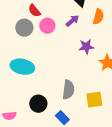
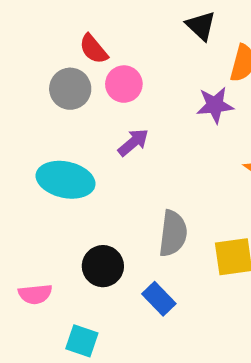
purple arrow: (72, 21) -> (133, 142), moved
purple star: (86, 47) -> (215, 105), moved

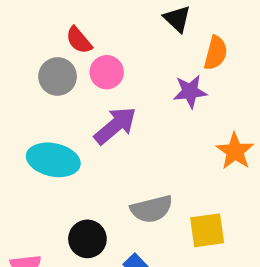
purple arrow: (133, 142) -> (115, 126), size x1.5
gray semicircle: (173, 233) -> (152, 209), turned 69

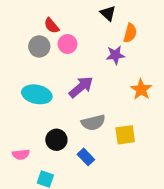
purple arrow: (115, 126) -> (81, 87), moved

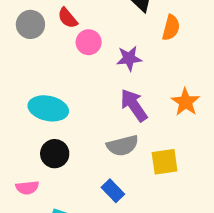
gray circle: (39, 46) -> (30, 24), moved
purple star: (115, 55) -> (129, 58), moved
purple arrow: (81, 87) -> (134, 105), moved, turned -85
black circle: (56, 140) -> (55, 154), moved

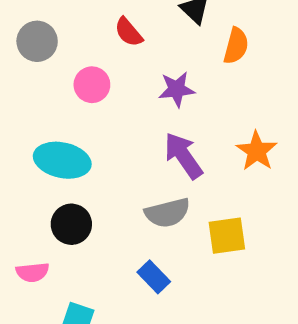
red semicircle: (68, 18) -> (129, 32), moved
pink circle: (89, 42) -> (92, 85), moved

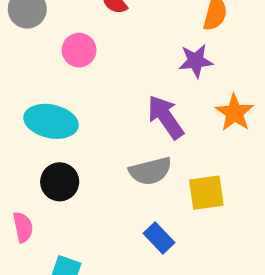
purple star: (177, 89) -> (196, 61), moved
pink semicircle: (32, 272) -> (23, 227), turned -96
blue rectangle: (154, 277) -> (159, 238), moved

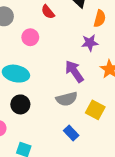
yellow square: (206, 193) -> (95, 110), turned 36

